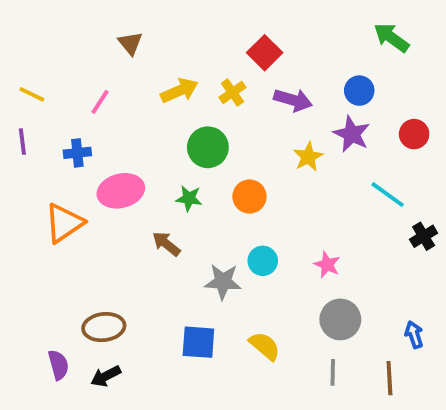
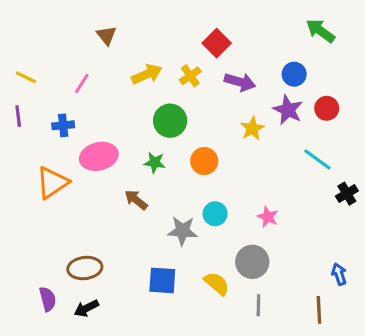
red circle: (414, 134) -> (327, 108), moved
gray circle: (340, 319) -> (252, 262), moved
gray line: (333, 372) -> (258, 305), moved

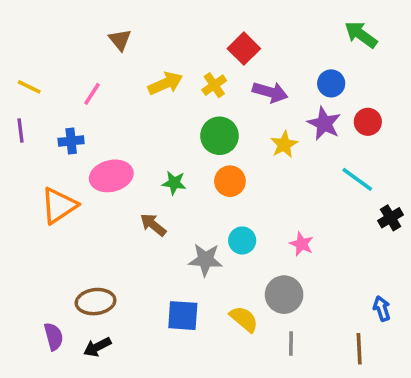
green circle: (170, 121) -> (219, 136), moved

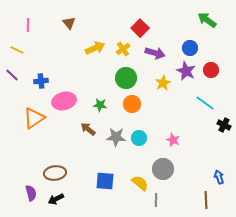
pink line: (92, 94) -> (28, 25), moved, turned -32
purple line: (20, 131) -> (12, 75), turned -40
black cross: (391, 218) -> (224, 125), turned -32
gray star: (206, 260) -> (116, 137), moved
gray line: (291, 343) -> (156, 200), moved

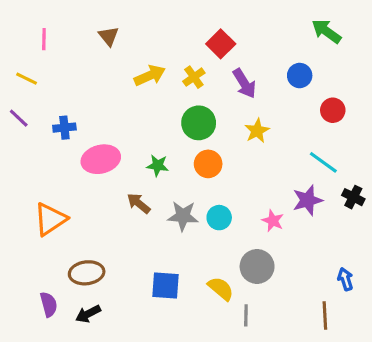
purple arrow: (155, 53) -> (244, 83), turned 42
purple star: (186, 71) -> (308, 200), moved, turned 30
orange triangle: (34, 118) -> (50, 219), moved

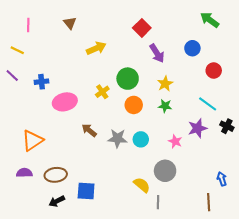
yellow cross: (194, 77) -> (102, 92), moved
green star: (158, 165) -> (165, 106), moved
blue square: (165, 285) -> (86, 191), moved
purple semicircle: (49, 304) -> (24, 173), moved, turned -77

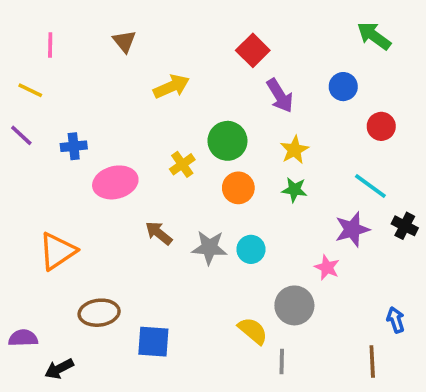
pink star: (175, 141) -> (327, 267), moved
purple semicircle: (24, 173) -> (23, 338), moved
black arrow: (57, 201) -> (59, 369), moved

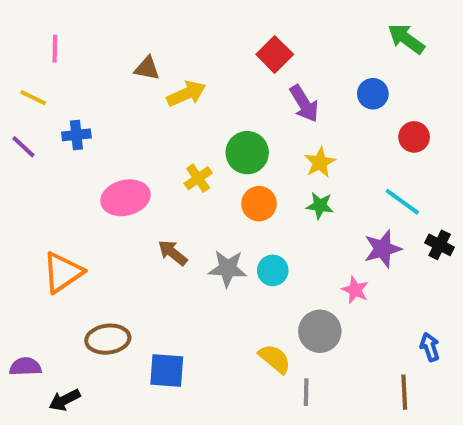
brown triangle: (124, 41) -> (147, 68), moved, turned -40
blue cross: (74, 146) -> (76, 135), moved

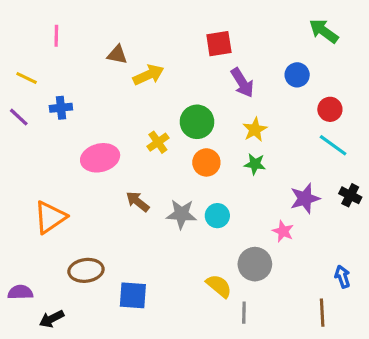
pink line: (55, 49) -> (56, 36), moved
red square: (275, 54) -> (219, 44), turned 36
cyan line: (402, 202) -> (333, 145), moved

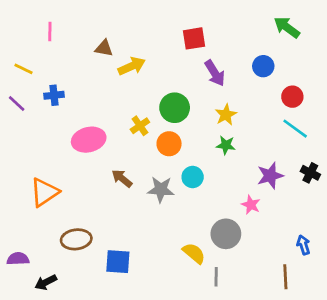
orange circle: (206, 162) -> (169, 144), moved
cyan circle: (217, 216) -> (193, 177), moved

